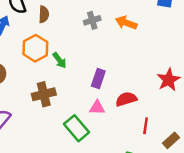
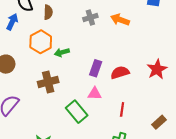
green arrow: (60, 60) -> (62, 52), turned 112
red semicircle: (126, 99) -> (120, 72), moved
red line: (146, 126) -> (122, 109), moved

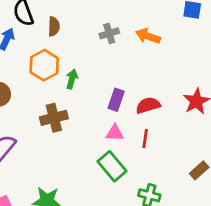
green arrow: (62, 52) -> (72, 79), turned 120
red line: (122, 109) -> (145, 139), moved
green rectangle: (77, 112) -> (112, 166), moved

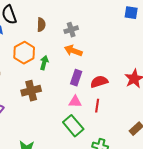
brown semicircle: (54, 26) -> (41, 25), moved
orange arrow: (148, 36) -> (73, 51), moved

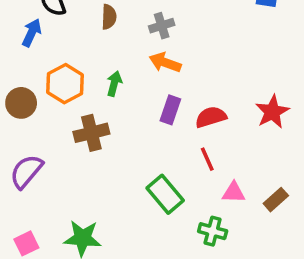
orange hexagon: (24, 53) -> (65, 84), moved
pink triangle: (75, 102) -> (234, 193), moved
red line: (97, 106) -> (207, 159), turned -32

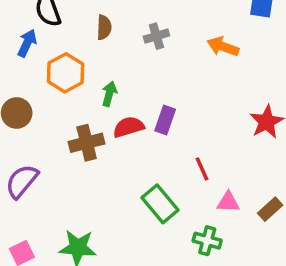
orange arrow: (165, 63) -> (223, 47), moved
orange hexagon: (65, 84) -> (66, 73), moved
red semicircle: (211, 117) -> (129, 127), moved

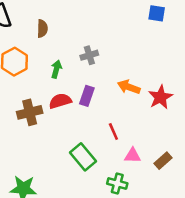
gray cross: (156, 36) -> (89, 55), moved
orange arrow: (223, 47) -> (129, 87), moved
green arrow: (109, 94) -> (56, 69), moved

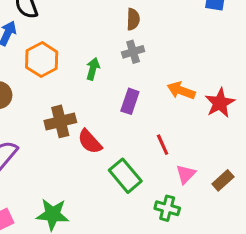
brown semicircle: (42, 29) -> (133, 19), moved
red semicircle: (60, 101) -> (90, 142), moved, turned -115
pink triangle: (133, 156) -> (186, 174), turned -48

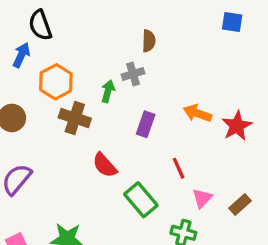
gray cross: (133, 52) -> (133, 74), moved
brown cross: (60, 121) -> (75, 118), moved, turned 32

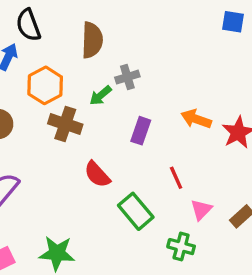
brown semicircle: (149, 41) -> (92, 40), moved, size x1.5
green arrow: (108, 91) -> (101, 95), turned -145

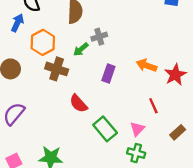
red line: (176, 178) -> (153, 106), moved
pink triangle: (201, 210) -> (137, 129), moved

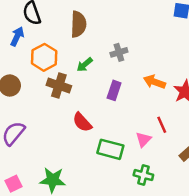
gray cross: (99, 37) -> (119, 52), moved
green rectangle: (105, 129) -> (110, 149), turned -35
pink triangle: (137, 129) -> (143, 139), moved

